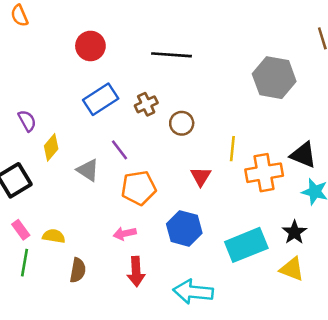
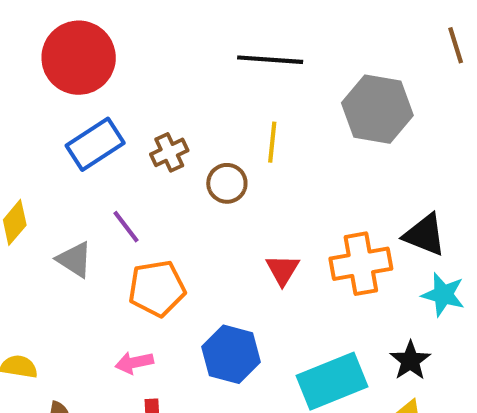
red circle: (90, 46) -> (79, 58), size x1.5
black line: (172, 55) -> (270, 60), moved
yellow line: (232, 149) -> (272, 142), moved
red triangle: (201, 176) -> (283, 270), moved

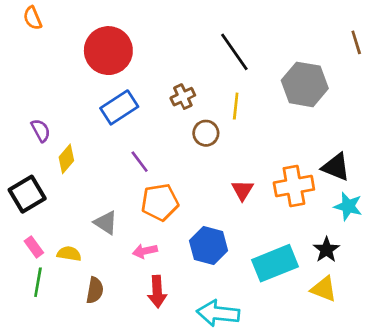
black line: (270, 60) -> (234, 52), turned 51
brown cross: (169, 152) -> (183, 97), moved
gray triangle: (74, 260) -> (106, 223), moved

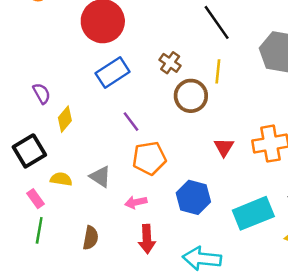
brown cross: (183, 97) -> (170, 63), turned -30
brown circle: (206, 133) -> (191, 96), size x1.4
yellow semicircle: (69, 254) -> (61, 179), moved

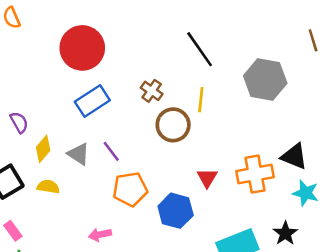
gray triangle: (100, 177) -> (78, 154), moved
yellow semicircle: (61, 179) -> (48, 187), moved
blue hexagon: (193, 197) -> (176, 211), moved
pink arrow: (136, 202) -> (100, 235), moved

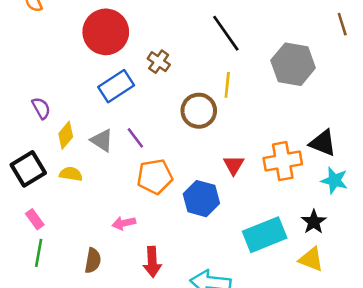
brown cross: (152, 91) -> (159, 62), moved

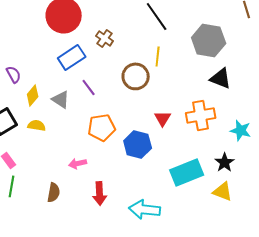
purple line: (135, 138) -> (89, 87), moved
black triangle: (323, 143) -> (221, 78), moved

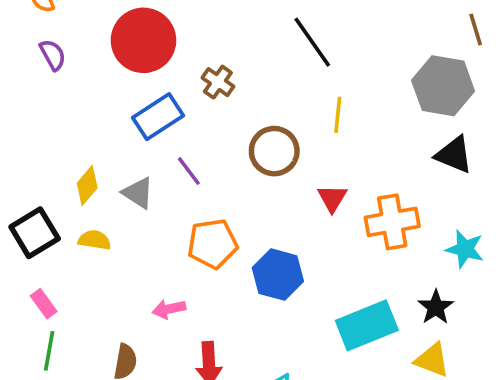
gray hexagon: (209, 40) -> (443, 86), moved
yellow line: (158, 56) -> (338, 115), moved
purple semicircle: (14, 74) -> (53, 55), moved
black triangle: (221, 78) -> (454, 155), moved
red triangle: (163, 118) -> (332, 198), moved

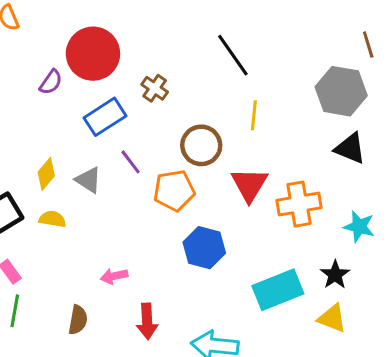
purple semicircle: (53, 55) -> (51, 82), moved, turned 64
red triangle: (332, 198) -> (249, 184), size x1.5
orange pentagon: (212, 244) -> (174, 190), moved

